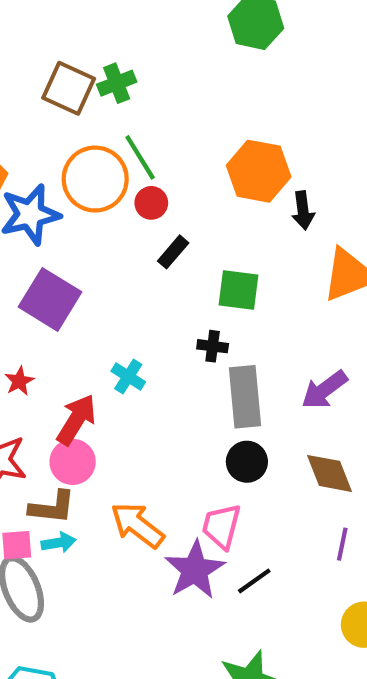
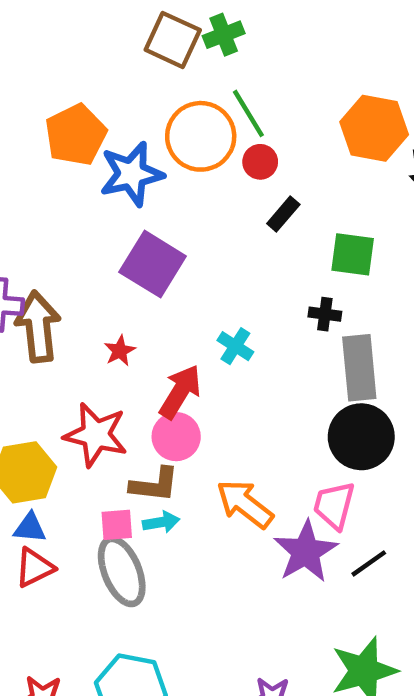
black circle: (247, 462) -> (361, 437), size x1.5

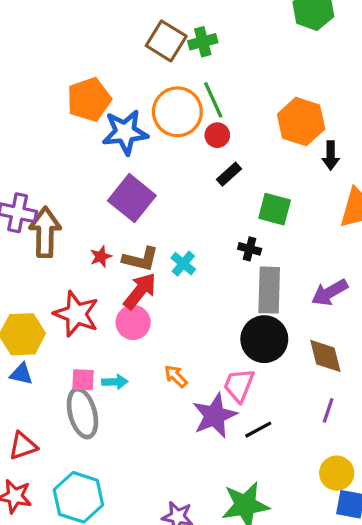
brown L-shape: (154, 485) -> (140, 259), moved
orange arrow: (245, 504) -> (176, 376), size x0.6
red triangle: (35, 568) -> (23, 446), moved

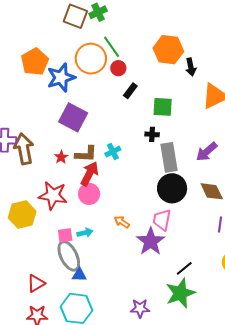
cyan cross: (183, 264) -> (113, 152), turned 35
blue triangle: (21, 374) -> (79, 275), moved
black line: (258, 430) -> (184, 268), moved

